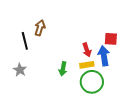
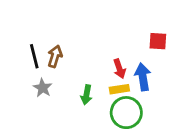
brown arrow: (40, 28) -> (55, 56), moved
red square: (111, 39) -> (158, 41), moved
gray star: (20, 70) -> (43, 88), moved

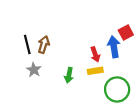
red square: (158, 41) -> (126, 33), turned -32
blue arrow: (143, 77) -> (114, 47), moved
green circle: (126, 113) -> (117, 89), moved

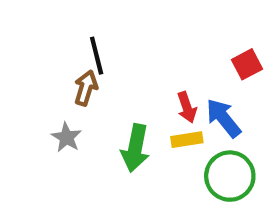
black line: (27, 45) -> (97, 56), moved
blue arrow: (114, 47) -> (223, 118), moved, turned -30
green arrow: (69, 75) -> (135, 148), size x1.5

